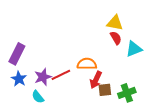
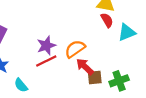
orange semicircle: (87, 64) -> (75, 49), turned -36
purple star: (43, 77) -> (46, 46), moved
red arrow: (96, 80) -> (85, 67), turned 108

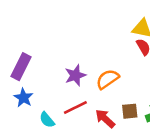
red line: (46, 61) -> (75, 108), moved
red arrow: (85, 67) -> (105, 119), moved

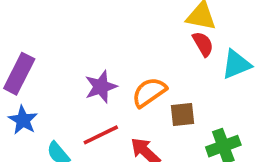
brown square: (130, 111) -> (183, 115), moved

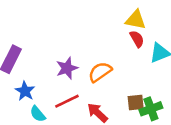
brown square: (183, 115) -> (136, 102), moved
blue star: (23, 120) -> (25, 91), moved

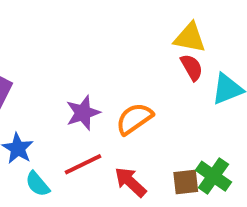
brown square: (136, 102) -> (186, 182), moved
green cross: (151, 109) -> (213, 176), turned -35

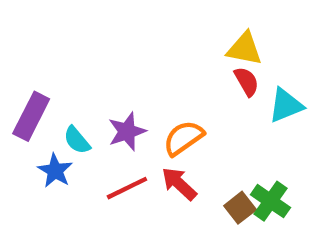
red arrow: (130, 182) -> (179, 184), moved
brown square: (186, 182) -> (240, 208), turned -32
cyan semicircle: (37, 184) -> (77, 140), moved

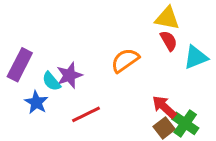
purple star: (127, 131) -> (69, 75), moved
orange semicircle: (183, 138) -> (125, 60), moved
red arrow: (179, 184) -> (164, 107), moved

